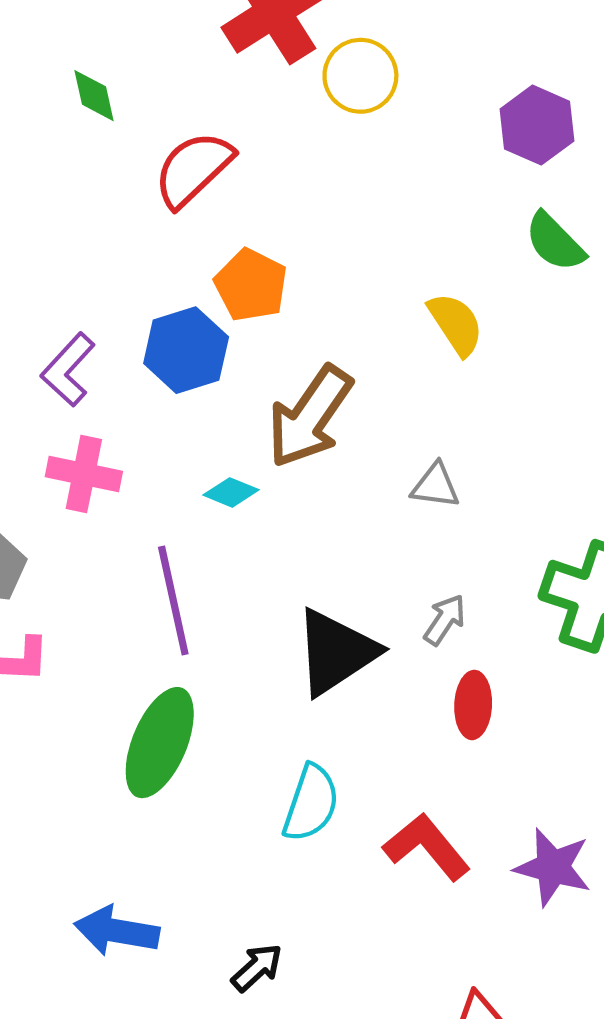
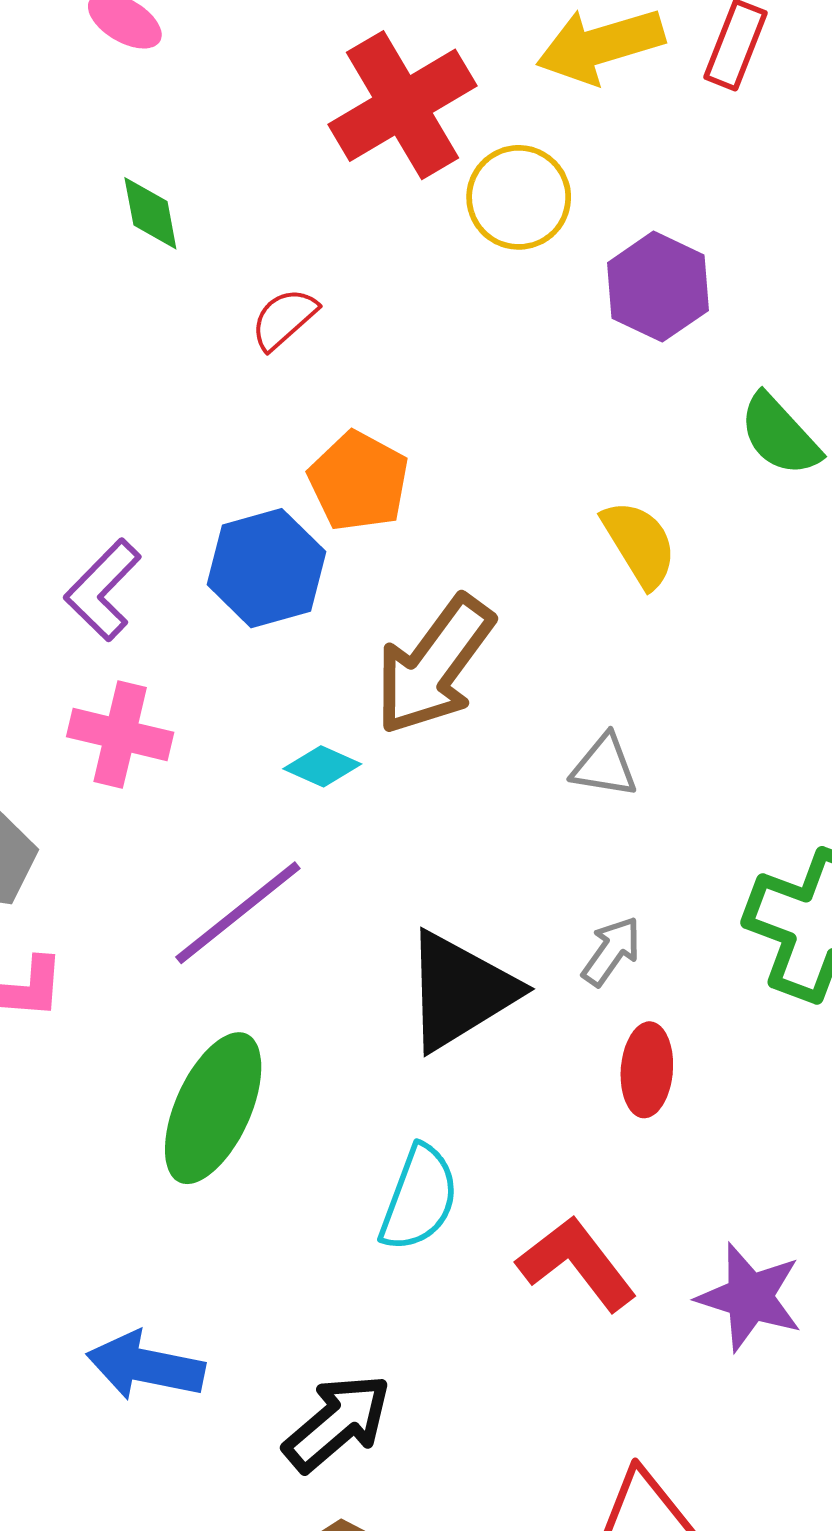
purple hexagon: (537, 125) -> (658, 287), moved
red semicircle: (193, 169) -> (284, 319), size x0.6
purple line: (173, 600) -> (238, 913), turned 62
black arrow: (257, 968) -> (337, 1423), size x1.5

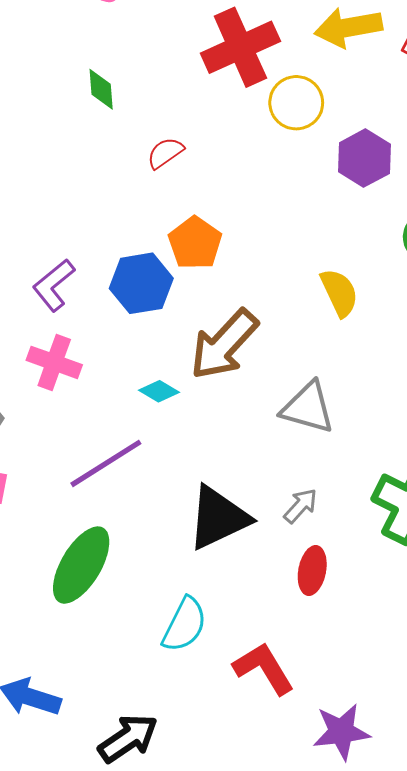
gray triangle: (604, 766) -> (308, 408), size x1.5
purple star: (750, 1297) -> (341, 732), moved, turned -30

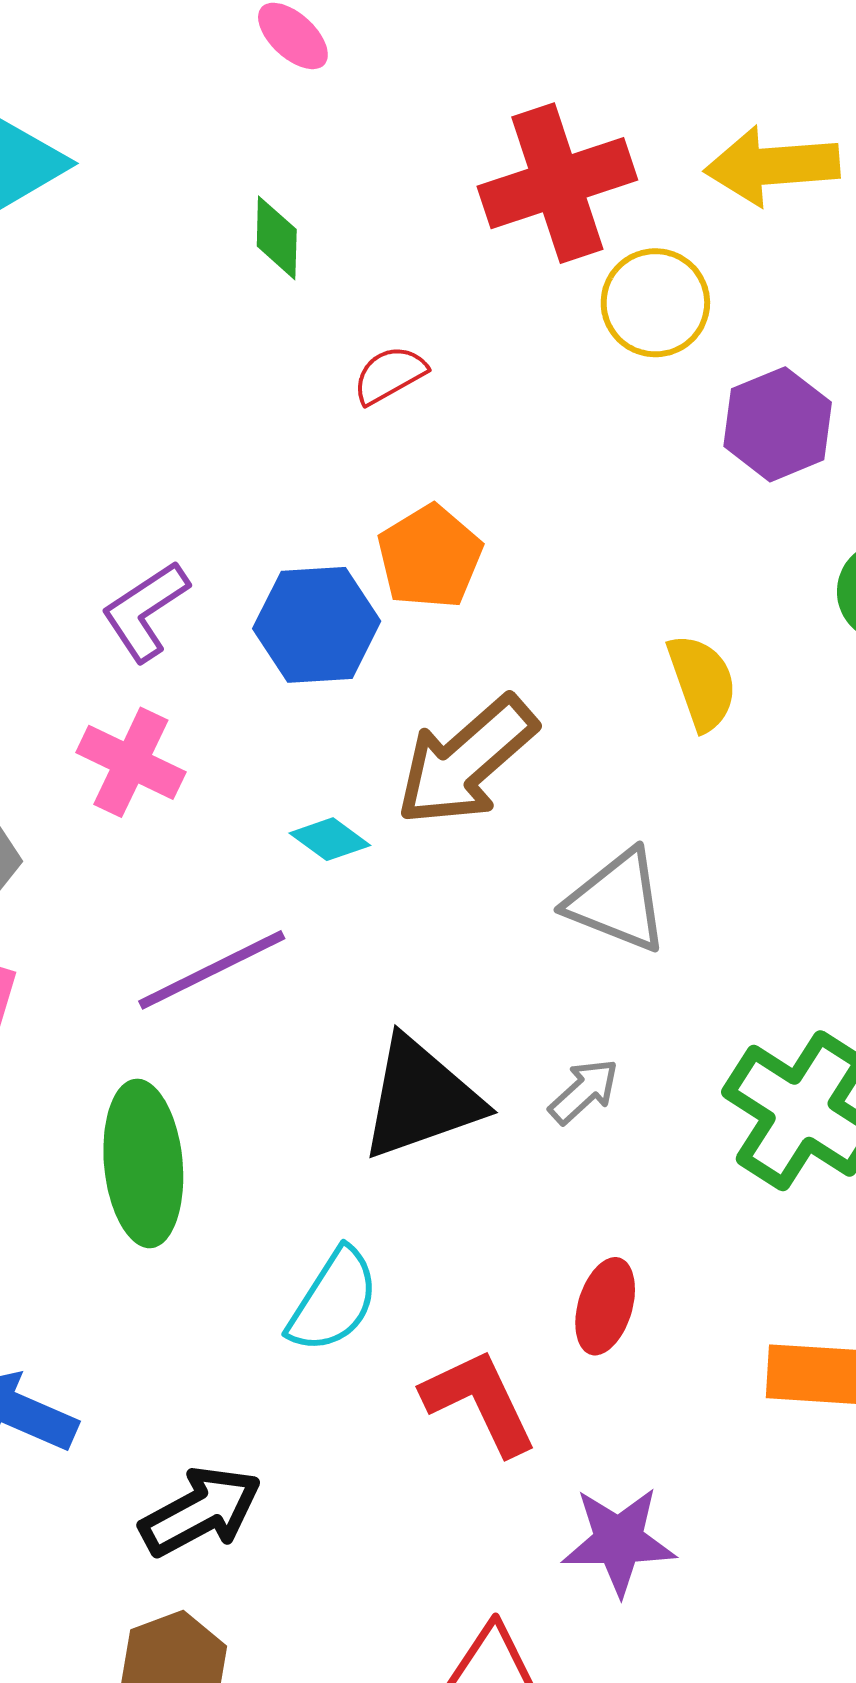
green ellipse: (81, 565) -> (143, 1163), turned -42
red ellipse: (312, 570) -> (605, 1306), moved

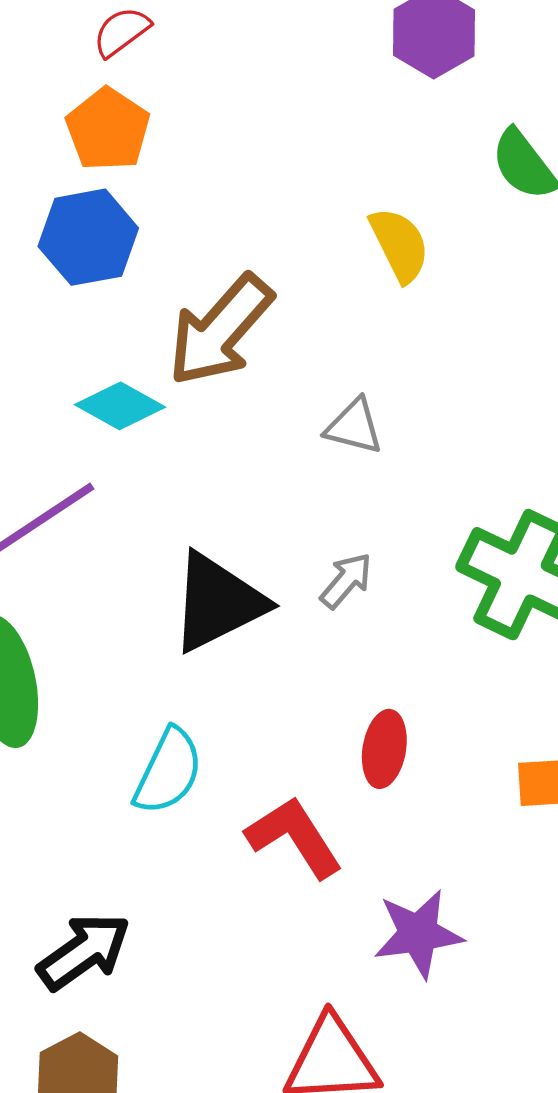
orange pentagon: (430, 557) -> (108, 129), moved
cyan diamond: (330, 839) -> (120, 406), size x1.4
gray triangle: (617, 901) -> (354, 426), size x0.7

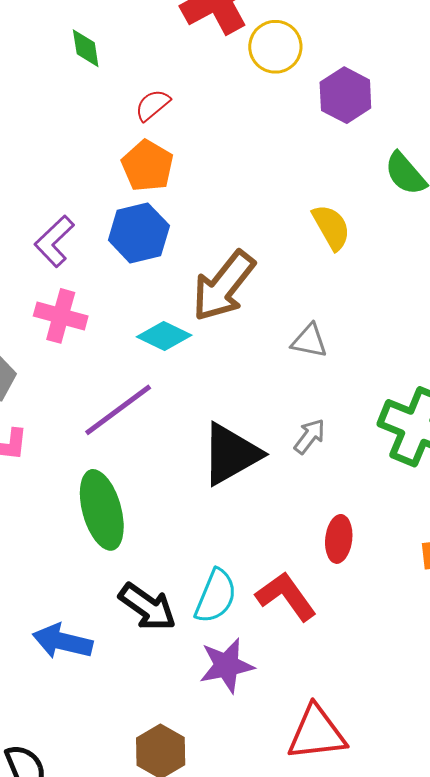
cyan semicircle: (168, 771) -> (216, 596), moved
purple star: (418, 934) -> (227, 665), moved
black arrow: (84, 952) -> (147, 607), moved, turned 74

